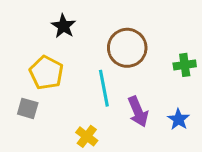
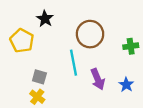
yellow pentagon: (46, 73) -> (22, 41), moved
gray square: (28, 108) -> (39, 77), moved
yellow cross: (87, 136) -> (37, 97), moved

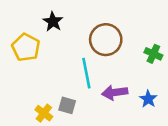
green cross: (131, 46) -> (153, 54), turned 32
gray square: (39, 77) -> (67, 105), moved
purple arrow: (98, 79) -> (115, 92), turned 105

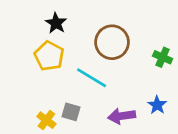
yellow pentagon: (26, 47) -> (49, 56), moved
cyan line: (86, 73) -> (92, 78), turned -48
purple arrow: (115, 92) -> (122, 116), moved

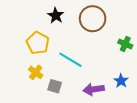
black star: (56, 23) -> (56, 16), moved
brown circle: (112, 42) -> (93, 19), moved
yellow cross: (46, 120) -> (36, 72), moved

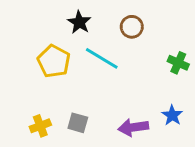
brown circle: (93, 19) -> (132, 27), size x0.6
cyan line: (70, 60) -> (102, 58), moved
yellow cross: (36, 72) -> (40, 126), moved, turned 32

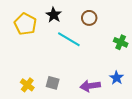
yellow pentagon: (54, 61) -> (25, 24), moved
yellow cross: (40, 126) -> (27, 85), turned -32

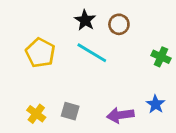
black star: (54, 15) -> (85, 20), moved
yellow pentagon: (25, 24) -> (40, 53), moved

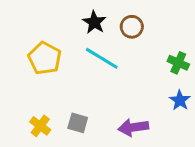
blue star: (156, 104) -> (180, 100), moved

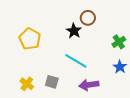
black star: (94, 22) -> (74, 31), moved
cyan line: (102, 58) -> (76, 61), moved
green cross: (178, 63) -> (119, 42), turned 32

